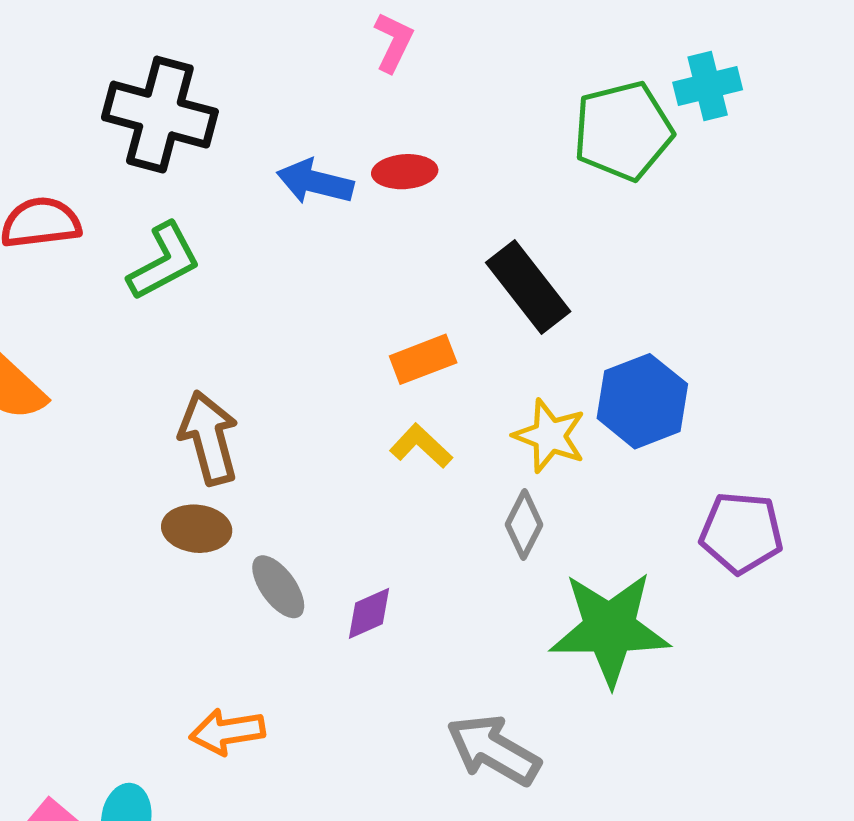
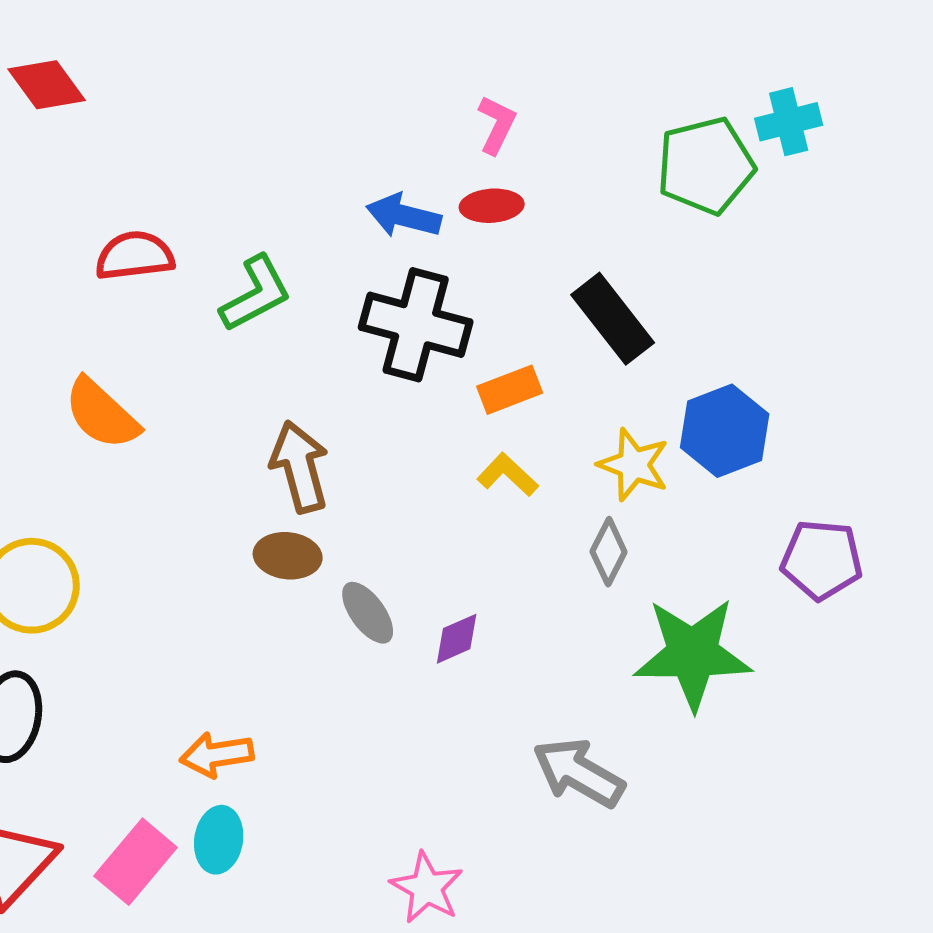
pink L-shape: (393, 42) -> (497, 125), moved
black cross: (160, 115) -> (416, 325), moved
orange arrow: (227, 732) -> (217, 755), moved

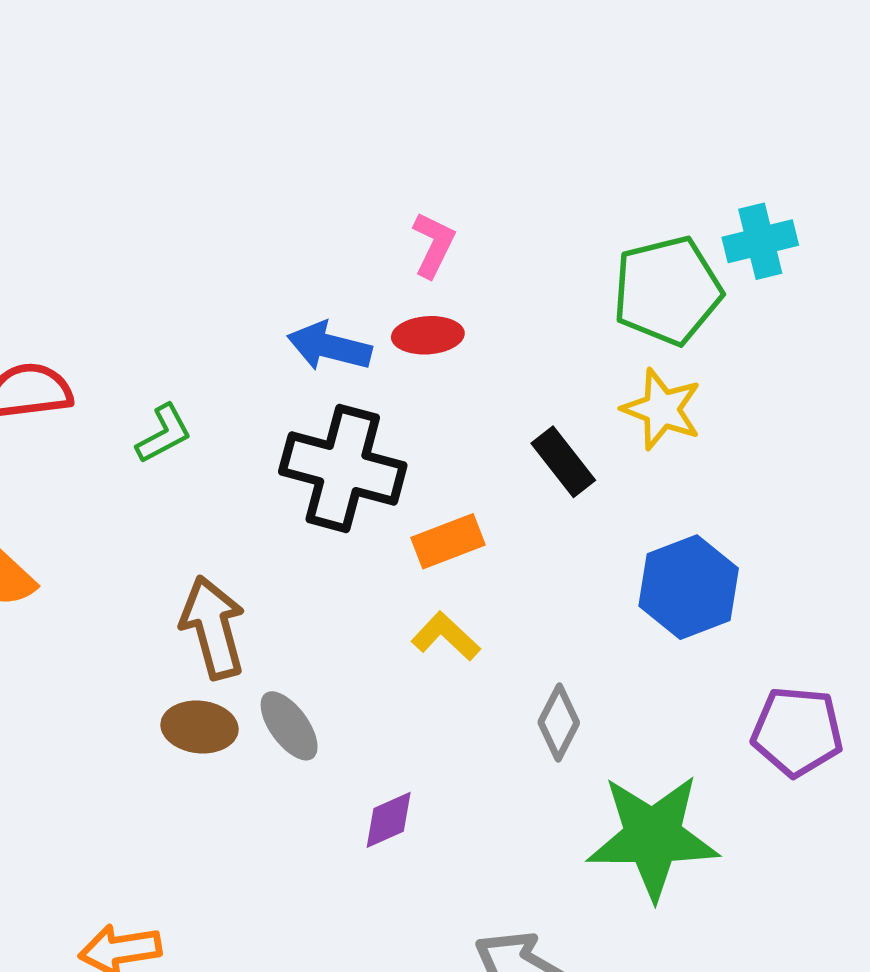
green L-shape: (256, 294) -> (164, 434), size x0.7
black rectangle: (613, 319) -> (563, 462), size x0.7
yellow star: (634, 465) -> (662, 409), moved
gray ellipse: (368, 613) -> (289, 726), moved

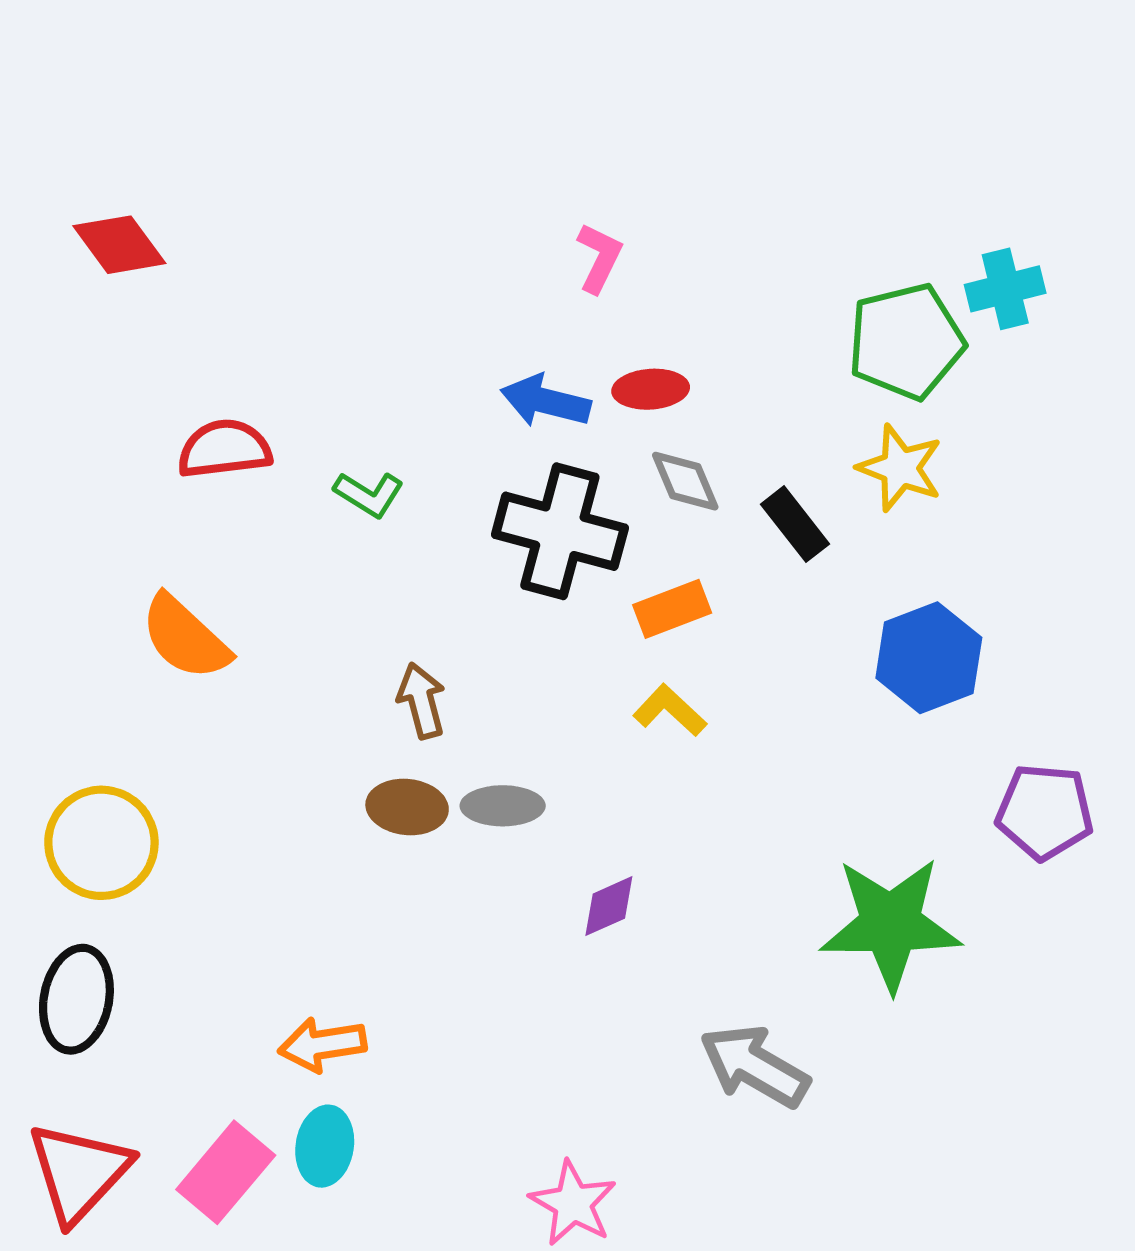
pink L-shape: (433, 245) -> (599, 258), moved
green L-shape: (164, 434) -> (369, 494), turned 60
brown arrow: (213, 627) -> (421, 701), size x0.7
gray diamond: (559, 723) -> (685, 481), moved, turned -50
gray ellipse: (289, 726) -> (503, 806), turned -54

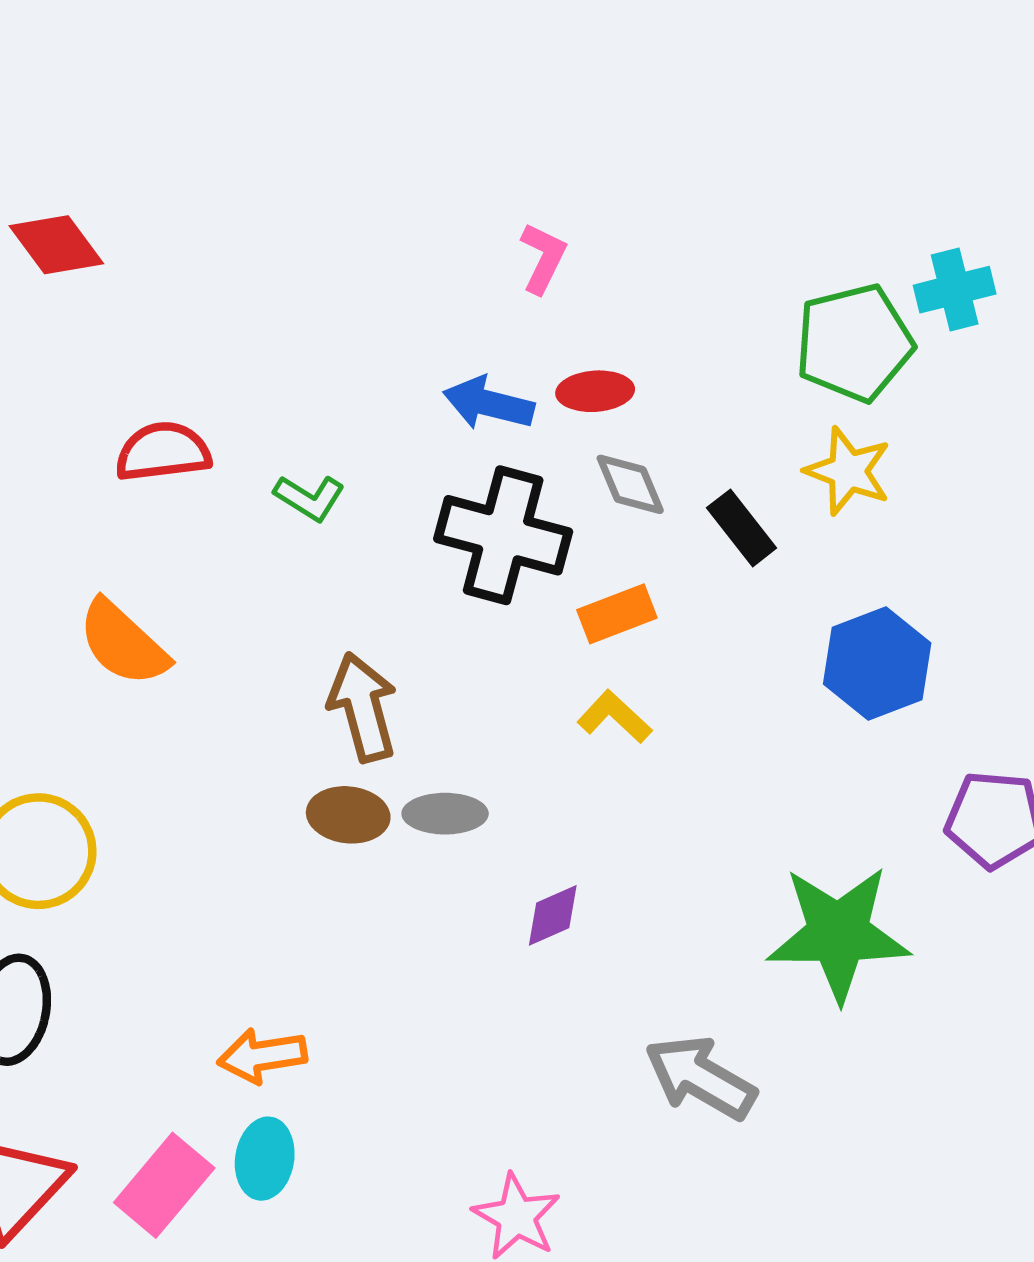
brown arrow: (421, 701) -> (363, 707), size x1.4

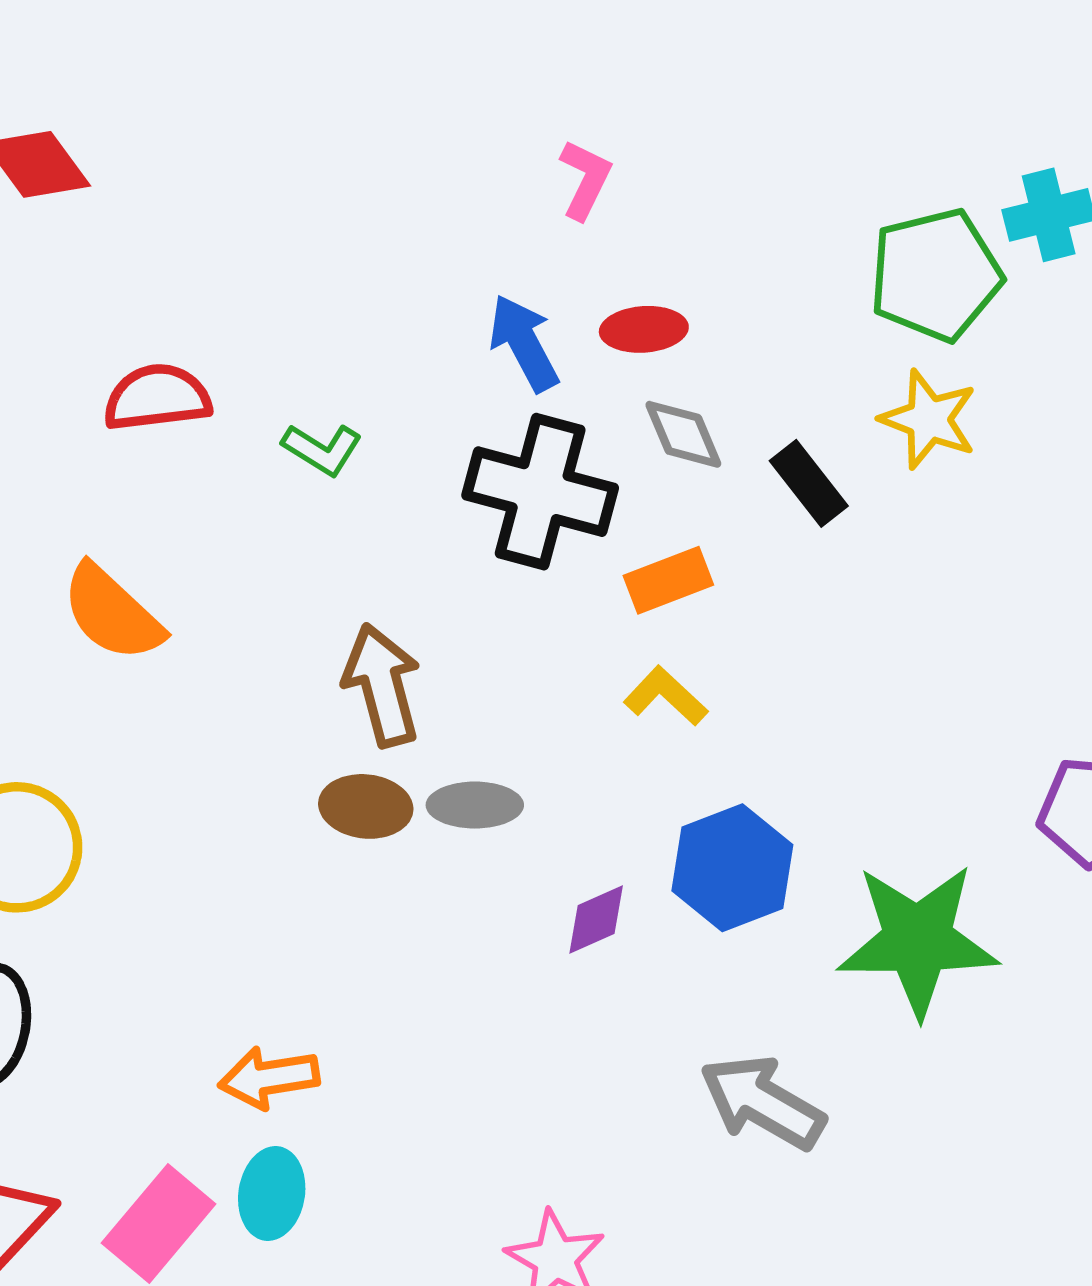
blue arrow: (489, 403) -> (524, 343), turned 48
blue hexagon: (877, 664) -> (732, 868), moved

